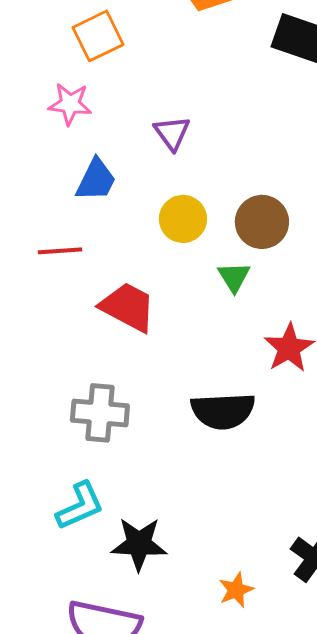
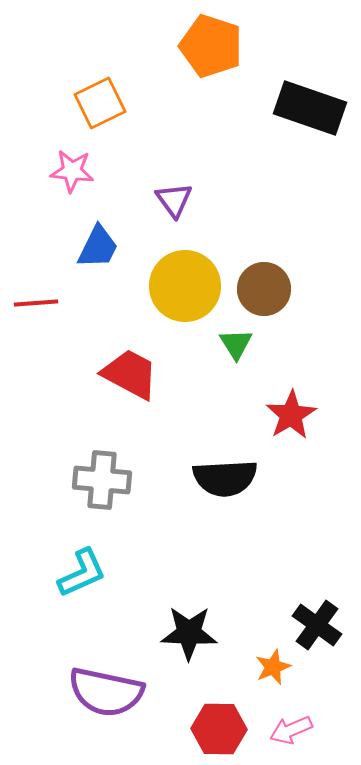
yellow circle: (183, 219) -> (185, 286), size x1.5
red line: (60, 251) -> (36, 303), moved
black star: (139, 544) -> (189, 633), moved
orange star: (236, 590) -> (273, 667), moved

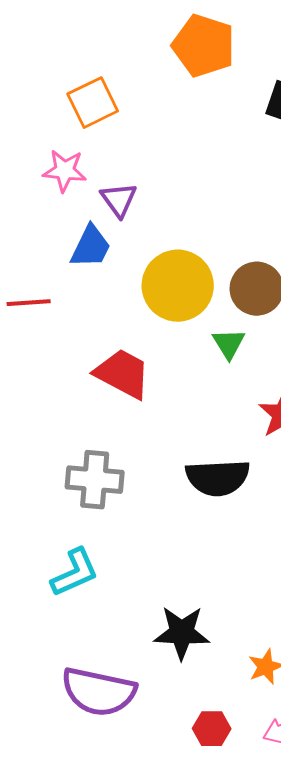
purple triangle: (174, 200) -> (119, 200), moved
red hexagon: (219, 729) -> (212, 729), size x0.7

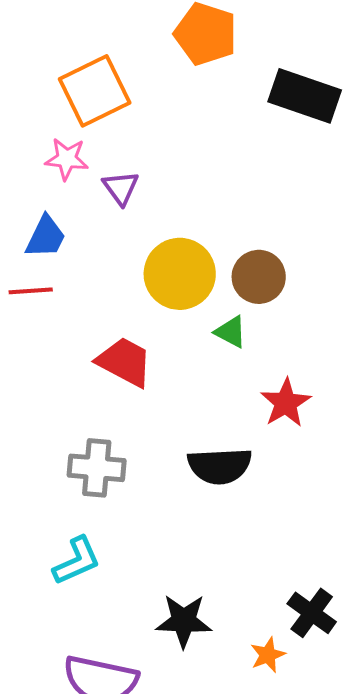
orange square: (93, 103) -> (95, 91), size x1.4
blue trapezoid: (91, 247) -> (46, 237), moved
green triangle: (229, 344) -> (231, 332), turned -30

